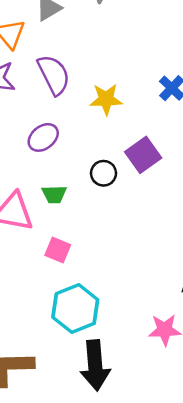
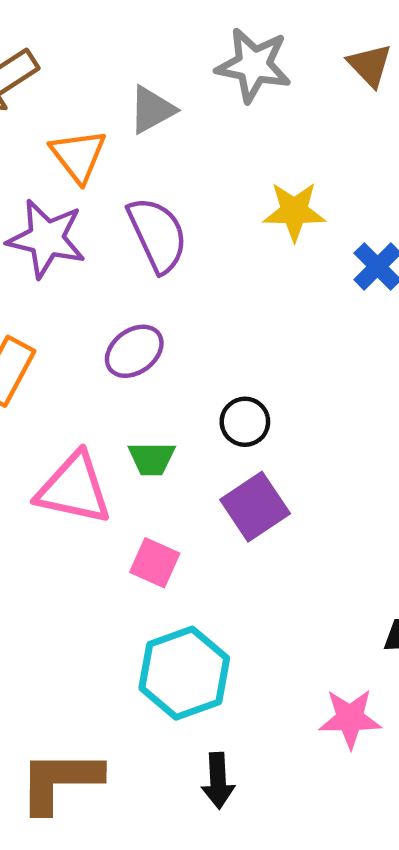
yellow star: (106, 99) -> (294, 211), moved
purple square: (143, 155) -> (255, 507), moved
black arrow: (95, 365) -> (218, 781), size x0.6

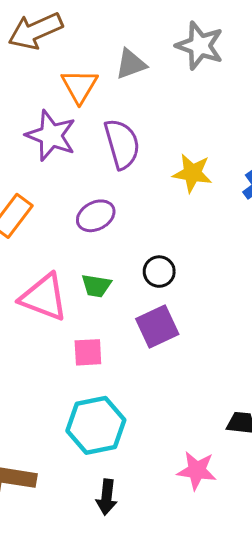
yellow star: (294, 211) -> (192, 173), moved
pink square: (155, 563) -> (88, 352), turned -36

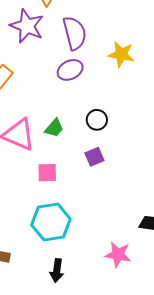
purple ellipse: (96, 216) -> (70, 70), moved
green trapezoid: (96, 286) -> (54, 128), turned -60
purple square: (157, 326) -> (94, 157), size x0.7

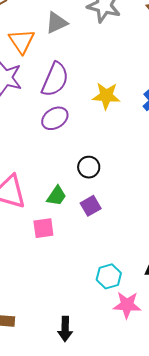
purple semicircle: (75, 33) -> (55, 79), turned 44
green trapezoid: (54, 128) -> (57, 196), moved
cyan hexagon: (51, 222) -> (109, 276), moved, size x0.6

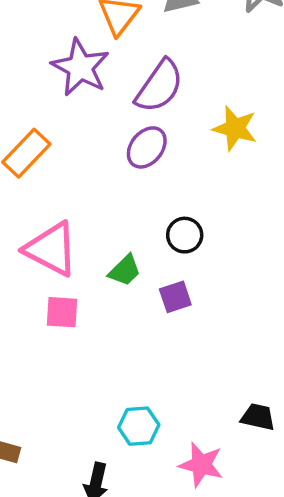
purple ellipse: (55, 118) -> (147, 147), turned -30
pink square: (43, 228) -> (62, 312), moved
cyan hexagon: (109, 276) -> (139, 426), moved

